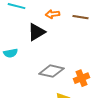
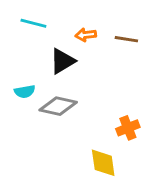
gray diamond: (52, 71) -> (58, 106), moved

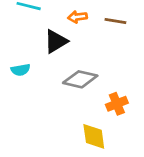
gray diamond: (58, 106) -> (80, 79), moved

